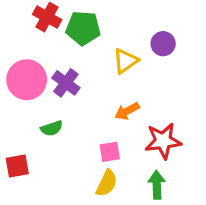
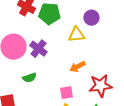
purple circle: (163, 44) -> (91, 18), moved
yellow triangle: (125, 61) -> (76, 35), turned 30

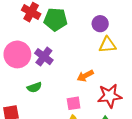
yellow triangle: (76, 35) -> (108, 45), moved

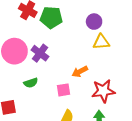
pink square: (74, 103) -> (63, 90), moved

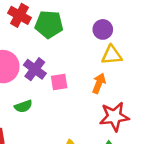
orange arrow: (80, 72) -> (99, 83), moved, turned 140
pink square: (63, 90) -> (59, 82), moved

